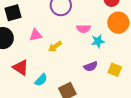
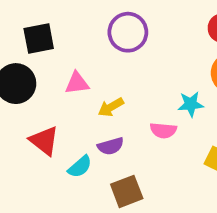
pink semicircle: (83, 29) -> (163, 130), moved
purple semicircle: (91, 66) -> (111, 146), moved

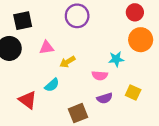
red triangle: (44, 141) -> (28, 100), moved
purple semicircle: (111, 146) -> (105, 98), moved
cyan semicircle: (80, 167) -> (52, 85), moved

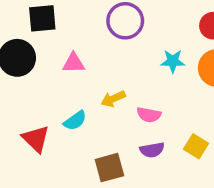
cyan star: (116, 59) -> (173, 61), moved
yellow arrow: (67, 62) -> (113, 99), moved

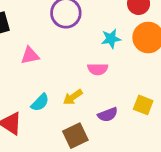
yellow arrow: (113, 99) -> (73, 97), moved
pink semicircle: (149, 115) -> (98, 69), moved

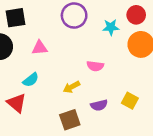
cyan star: (111, 39) -> (111, 27), moved
cyan semicircle: (40, 102) -> (31, 80), moved

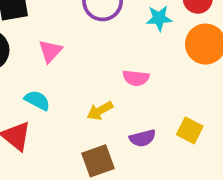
pink triangle: (40, 48) -> (50, 51), turned -42
cyan semicircle: (31, 80) -> (37, 100), turned -112

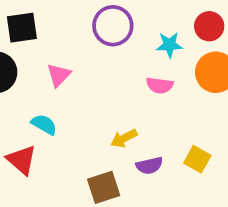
pink semicircle: (136, 78) -> (160, 85), moved
yellow arrow: (100, 111) -> (124, 138), moved

